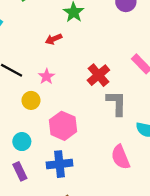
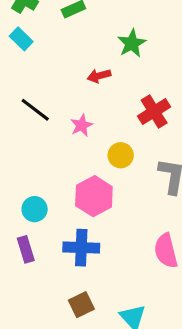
red cross: (98, 75) -> (154, 111), moved
yellow circle: (31, 100) -> (121, 155), moved

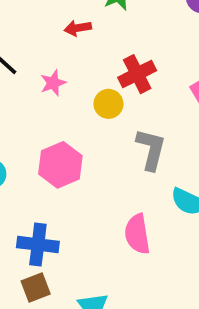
yellow circle: (121, 155) -> (108, 104), moved
blue cross: (81, 248) -> (38, 245), moved

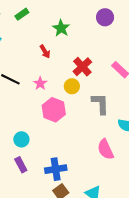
red arrow: (78, 28) -> (45, 51), turned -96
pink hexagon: (60, 165) -> (54, 110), moved

